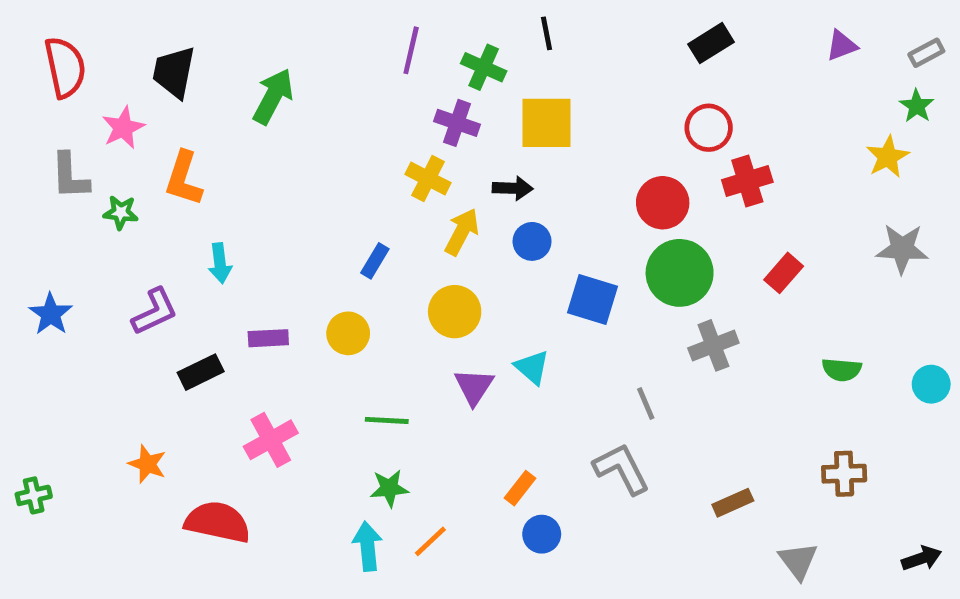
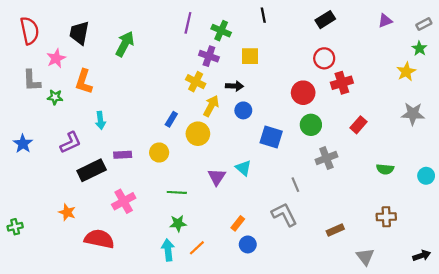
black line: (547, 33) -> (263, 15), moved
yellow square: (547, 123) -> (250, 56), size x0.7
green circle: (680, 273) -> (311, 125), size x0.7
yellow circle: (455, 312) -> (198, 134), moved
black rectangle: (201, 372) -> (92, 170), size x1.4

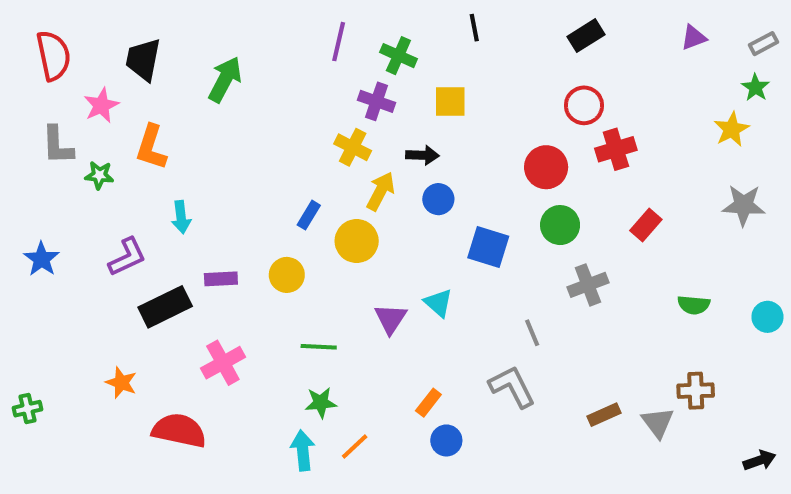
gray triangle: (365, 257) -> (658, 423), moved

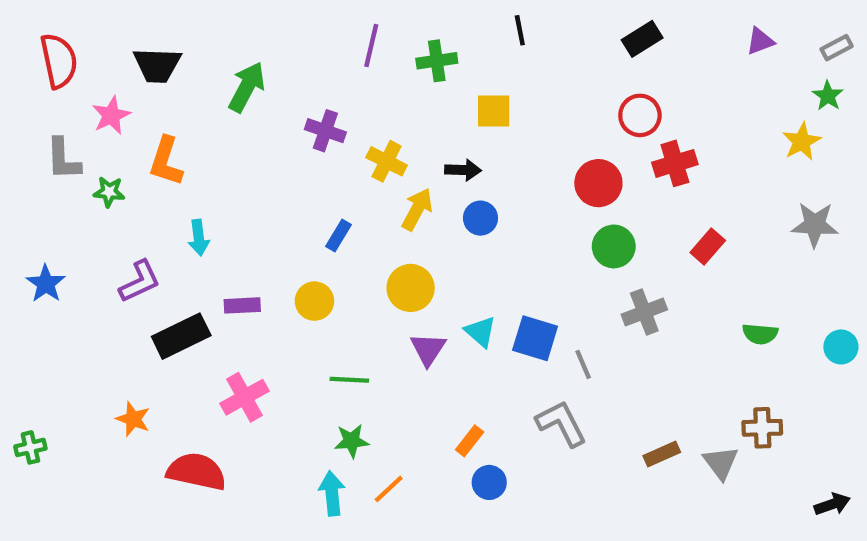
green cross: (398, 56) -> (437, 61), turned -32
black trapezoid: (143, 60) -> (157, 65), turned -99
purple cross: (377, 101) -> (325, 131), moved
yellow circle: (357, 241) -> (411, 288), moved
blue square: (488, 247) -> (535, 338), moved

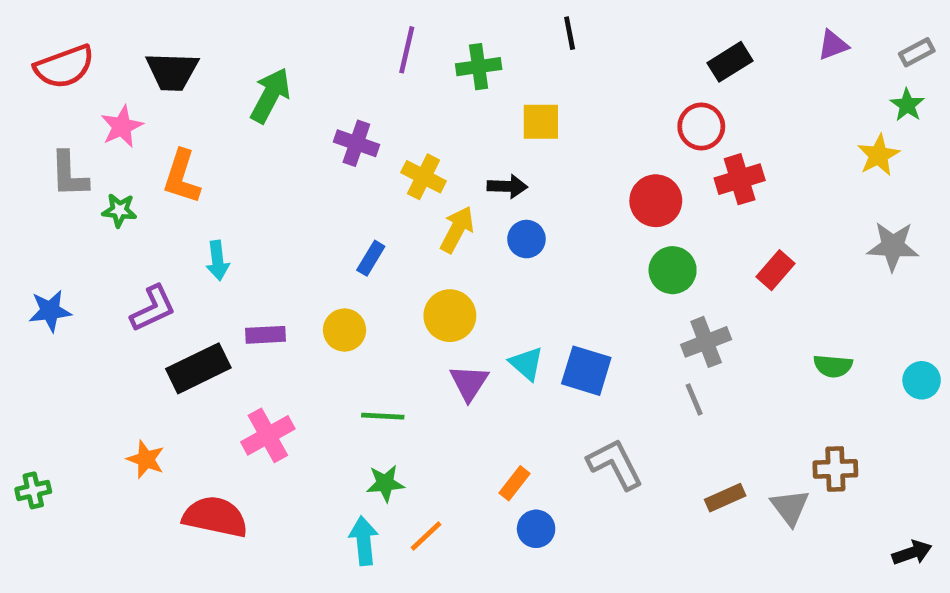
black rectangle: (642, 39) -> (730, 62), moved
red semicircle: (59, 61) -> (64, 67), turned 82
blue star: (46, 284) -> (50, 311), turned 30
gray line: (583, 364) -> (694, 399), moved

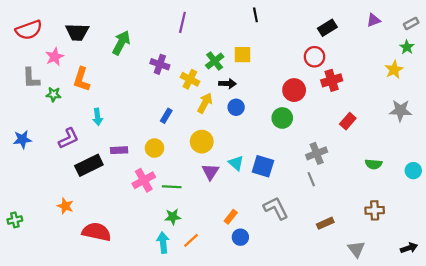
green cross: (479, 67) -> (215, 61), moved, turned -30
green circle: (673, 270) -> (282, 118), moved
pink cross: (268, 435) -> (144, 180), moved
gray triangle: (790, 507) -> (356, 249), moved

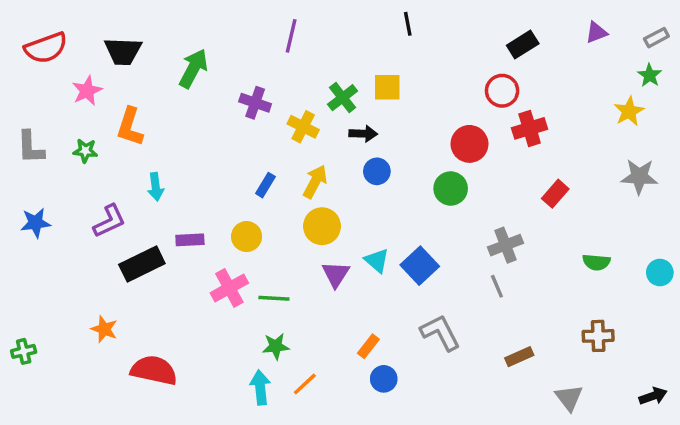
gray L-shape: (31, 78) -> (30, 147), moved
yellow arrow: (205, 103) -> (315, 182), moved
blue square: (263, 166) -> (420, 266), turned 30

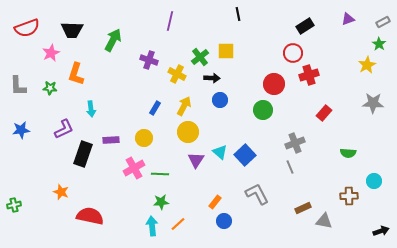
black rectangle: (142, 264) -> (83, 154), turned -45
cyan circle: (660, 273) -> (374, 181), moved
gray triangle: (569, 398) -> (324, 221), moved, turned -42

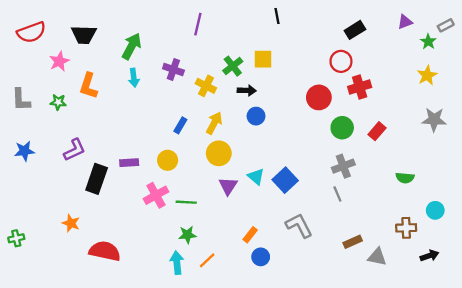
green star: (379, 44) -> (428, 42), moved
cyan arrow: (91, 109) -> (134, 78), moved
green circle: (263, 110) -> (342, 128), moved
black arrow: (381, 231) -> (429, 256), moved

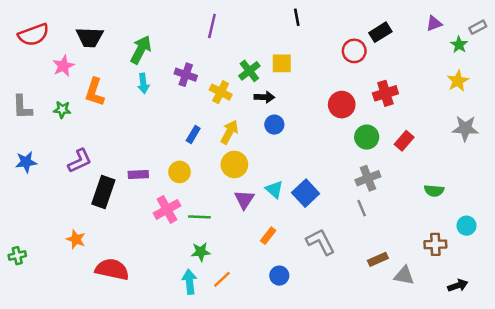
red circle: (341, 61) -> (354, 51), moved
orange rectangle: (250, 235) -> (268, 236), moved
black arrow: (429, 256) -> (458, 286), moved

